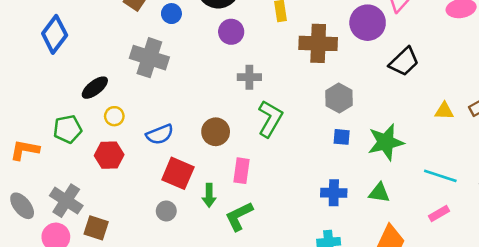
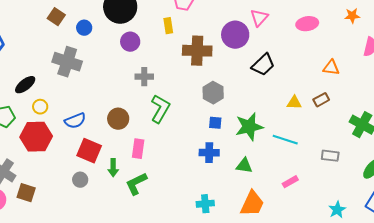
red hexagon: (109, 155) -> (36, 137), size x1.4
cyan line: (440, 176) -> (285, 140), moved
blue cross: (334, 193) -> (209, 153), moved

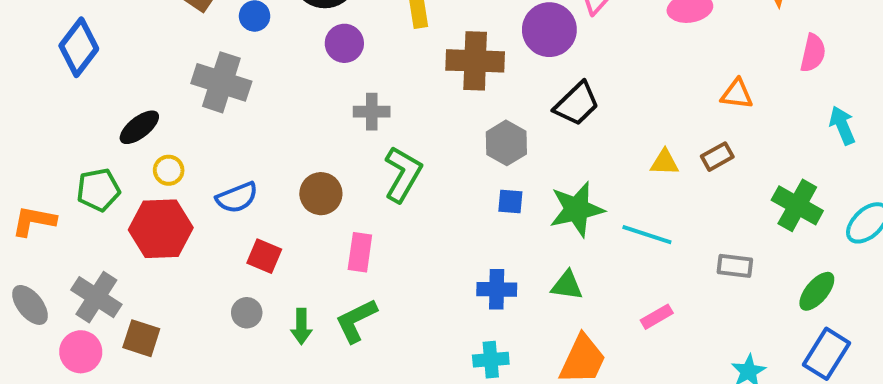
black trapezoid: (263, 65) -> (577, 104), moved
red square: (89, 151) -> (264, 256), size x0.7
blue cross: (209, 153) -> (497, 289), moved
green arrow: (113, 168) -> (301, 326), moved

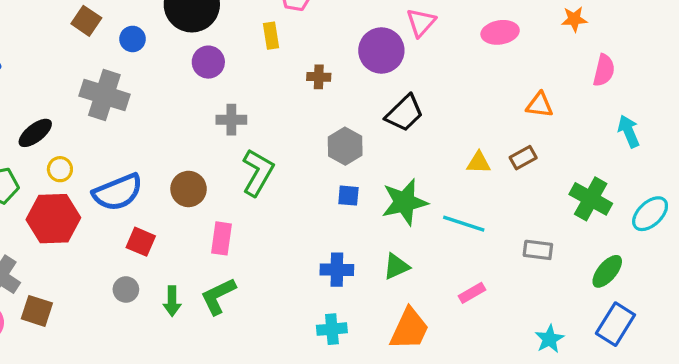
brown cross: (475, 61) -> (319, 77), size x0.5
blue semicircle: (237, 198) -> (118, 192), size x1.4
green triangle: (567, 285) -> (396, 266), turned -32

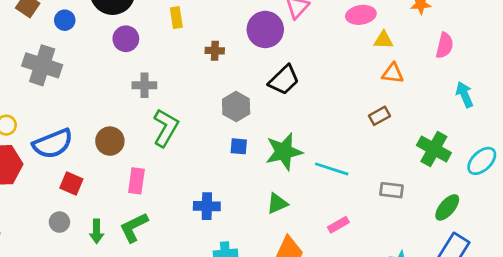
yellow triangle: (479, 163) -> (383, 40), moved
blue cross: (337, 270) -> (207, 206), moved

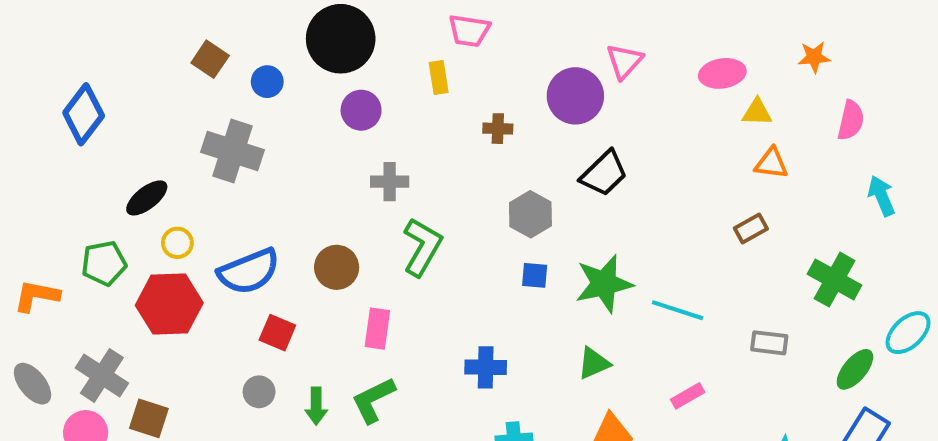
cyan ellipse: (482, 161) -> (908, 333), moved

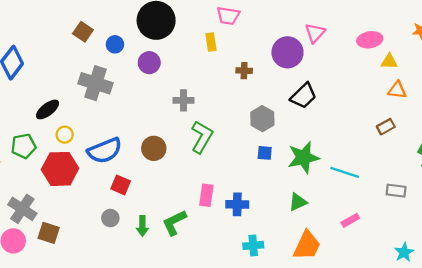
purple circle: (361, 110) -> (149, 63), moved
pink rectangle: (377, 329) -> (206, 195), moved

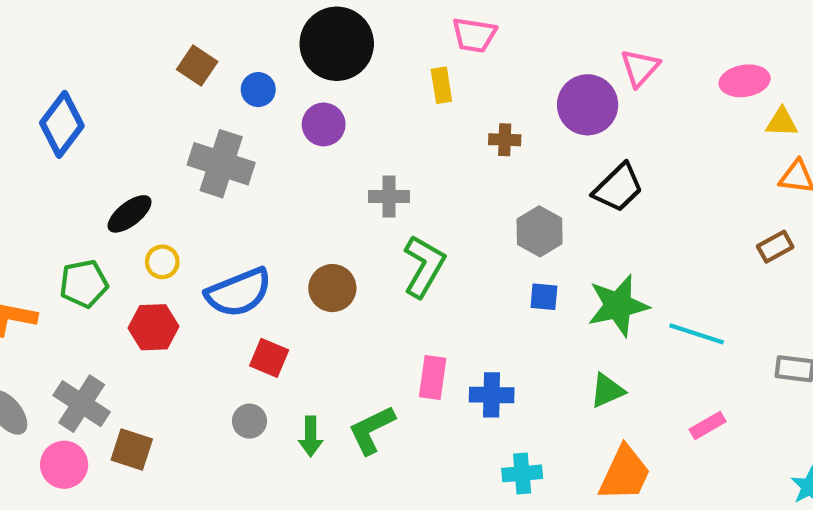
red hexagon: (60, 169) -> (154, 327), size x0.7

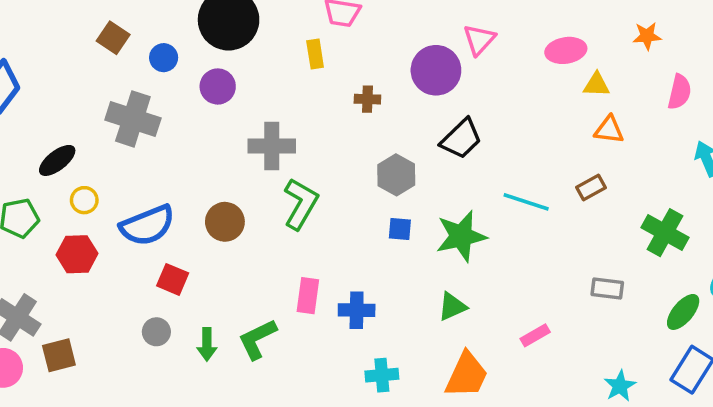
gray cross: (389, 196) -> (272, 146), size x1.4
cyan line: (697, 334) -> (526, 202), moved
brown square: (132, 449) -> (59, 355), turned -32

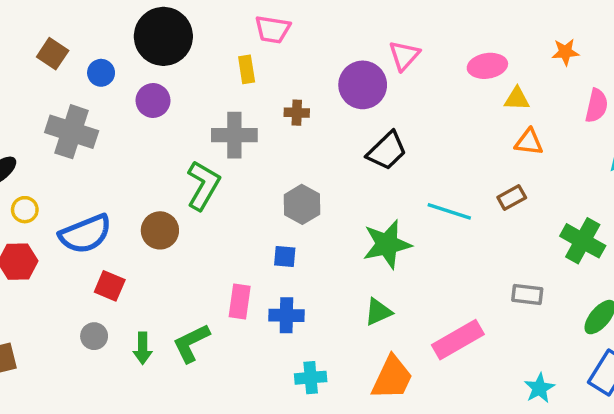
gray cross: (272, 146) -> (234, 135), moved
gray hexagon: (396, 175) -> (302, 204), moved
green L-shape: (301, 204) -> (203, 185), moved
blue square: (400, 229) -> (285, 256), moved
pink rectangle: (535, 335) -> (458, 340), size x1.8

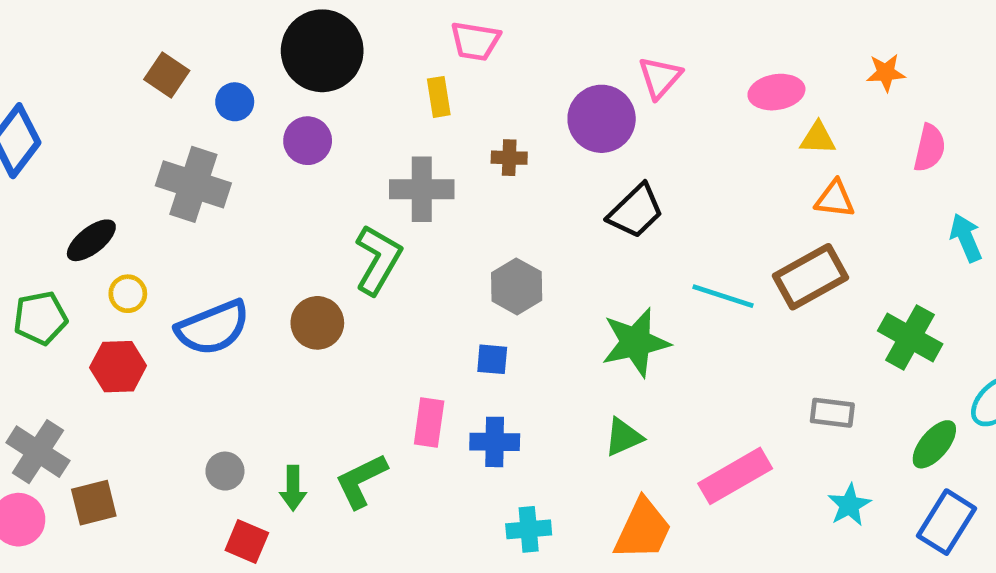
brown rectangle: (512, 198) -> (810, 277), size x1.8
red square: (110, 286) -> (247, 542), moved
cyan star: (539, 388) -> (849, 505), moved

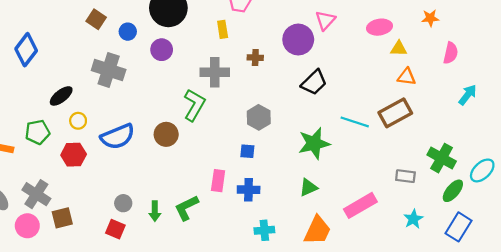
cyan arrow: (966, 238) -> (468, 95), turned 60
green cross: (910, 337) -> (442, 158), moved
red square: (247, 542) -> (115, 229), moved

